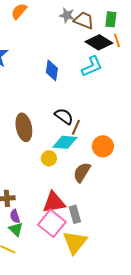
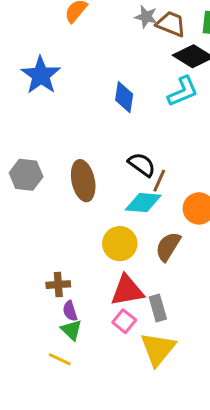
yellow circle: (49, 158) -> (120, 244), moved, size x1.5
pink square: (52, 223) -> (124, 321), size x0.6

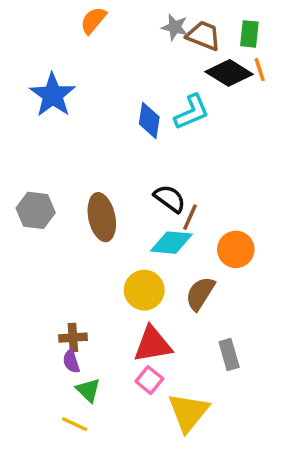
cyan L-shape: (183, 91) -> (192, 112), moved
gray rectangle: (158, 308) -> (229, 355), moved
purple semicircle: (70, 311) -> (71, 361), moved

